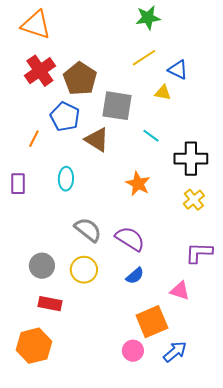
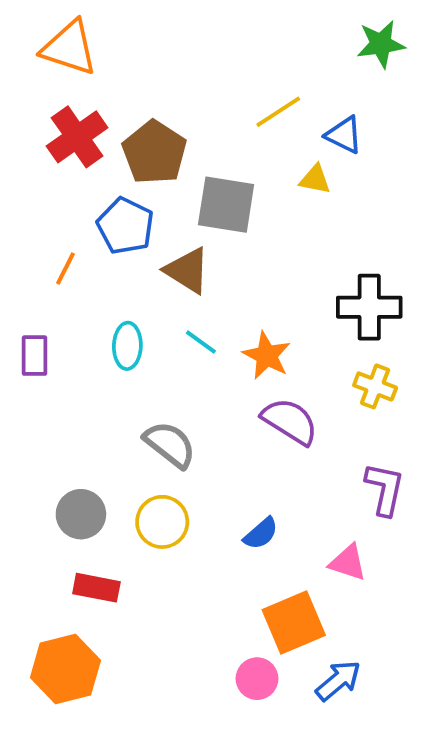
green star: (148, 18) -> (381, 44), moved
cyan line: (151, 136) -> (201, 342), moved
yellow cross: (194, 200) -> (375, 386), turned -30
purple semicircle: (130, 239) -> (290, 421), moved
purple L-shape: (199, 253) -> (385, 489), turned 100

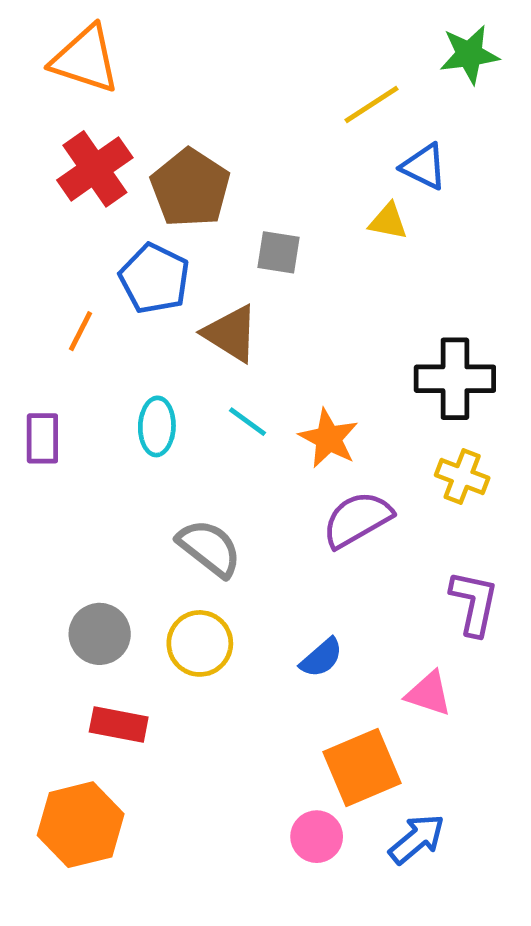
yellow line: (278, 112) -> (371, 105), moved
gray square: (226, 205) -> (278, 252), size x0.6
purple semicircle: (290, 421) -> (357, 519), turned -62

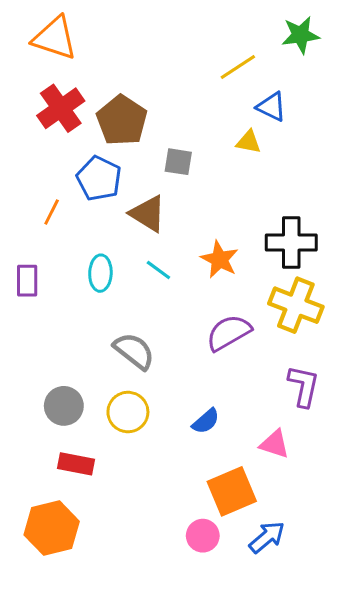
orange star: (329, 438) -> (220, 259), moved
yellow cross: (462, 477) -> (296, 305), size x1.6

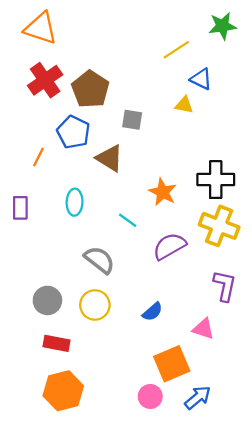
cyan line: (158, 270) -> (128, 220), moved
orange hexagon: (52, 528) -> (63, 391), moved

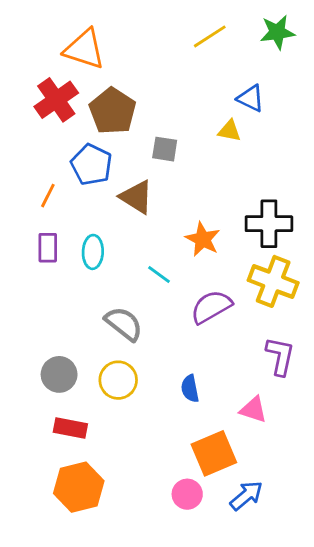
orange triangle: (41, 28) -> (84, 49), moved
yellow line: (176, 50) -> (210, 36), moved
purple rectangle: (20, 208) -> (48, 248), moved
blue semicircle: (152, 312) -> (190, 389), turned 120

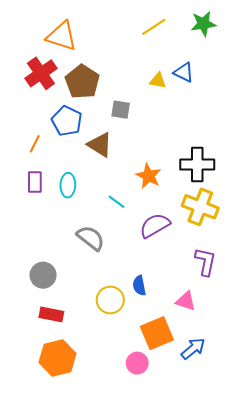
yellow triangle: (229, 131) -> (158, 81), moved
yellow circle: (118, 380) -> (110, 300), moved
blue arrow: (246, 496) -> (193, 349), moved

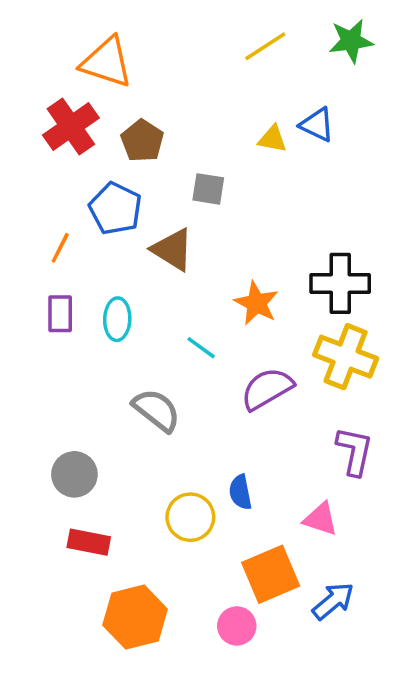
brown pentagon: (82, 82) -> (142, 141), size x0.7
orange hexagon: (58, 358) -> (135, 617), moved

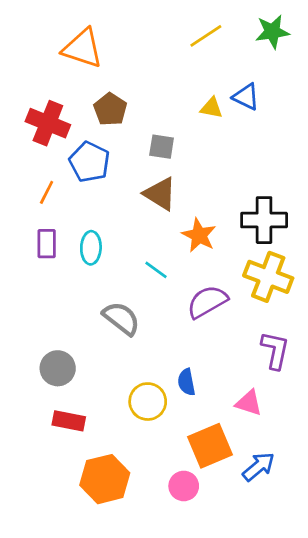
red cross: (71, 126) -> (48, 123), moved, turned -33
brown triangle: (173, 250) -> (160, 194), moved

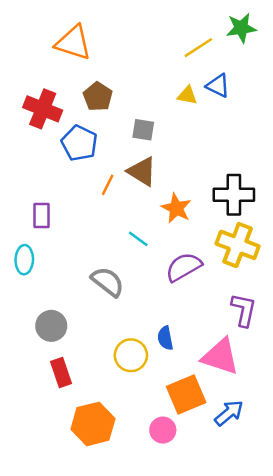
yellow line: (206, 36) -> (198, 48), moved
orange line: (47, 192) -> (108, 185), moved
cyan ellipse: (91, 248) -> (24, 260), moved
pink triangle: (249, 403) -> (220, 356), size x1.6
red rectangle: (69, 421) -> (61, 372), turned 60

